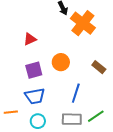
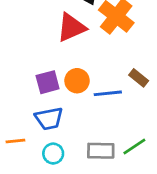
red triangle: (30, 39) -> (71, 28), moved, size x1.6
orange circle: (61, 62) -> (77, 81), moved
blue line: (76, 93) -> (108, 93), moved, turned 66

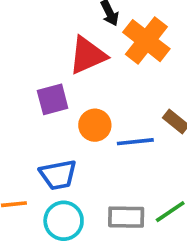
purple square: (48, 82) -> (53, 99), moved
cyan circle: (53, 154) -> (64, 221), size x1.4

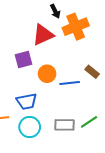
orange cross: (146, 41) -> (76, 27), turned 30

